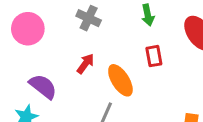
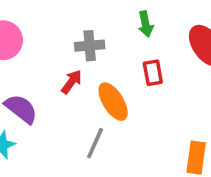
gray cross: (89, 18) -> (90, 46), moved, turned -30

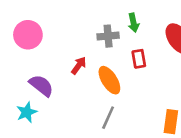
gray cross: (90, 46) -> (108, 36), moved
gray line: (95, 143) -> (108, 118), moved

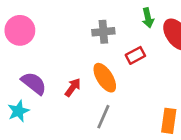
green arrow: (133, 23) -> (148, 18), moved
red rectangle: (139, 59) -> (135, 55), turned 72
red arrow: (79, 65) -> (73, 87), moved

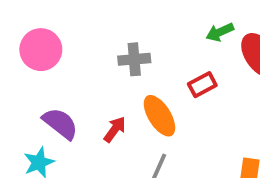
green arrow: (148, 18) -> (220, 32), turned 78
gray cross: (103, 32) -> (134, 59), moved

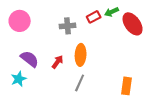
red rectangle: (202, 85) -> (94, 17), moved
orange ellipse: (159, 116) -> (81, 55), turned 35

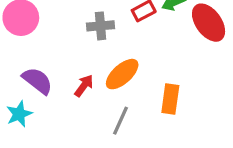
orange ellipse: (81, 55) -> (122, 74), turned 45
orange rectangle: (127, 86) -> (170, 99), moved

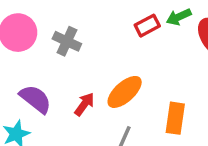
gray cross: (101, 26) -> (67, 41), moved, turned 30

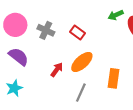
red rectangle: (147, 26) -> (78, 33), moved, turned 64
purple semicircle: (35, 99) -> (19, 57), moved

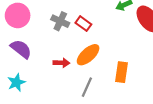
gray cross: (46, 30) -> (60, 21), moved
red arrow: (57, 70) -> (61, 63), turned 56

